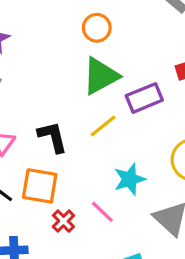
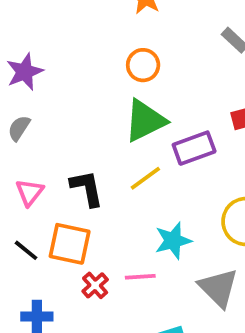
pink line: (102, 212) -> (140, 277), turned -50

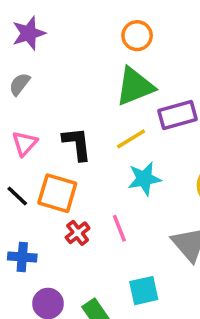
cyan star: (173, 241) -> (144, 179), moved
pink line: (140, 277) -> (119, 228), turned 68

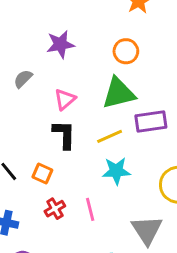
purple star: (29, 33) -> (60, 44), moved
pink triangle: (25, 143) -> (65, 99), moved
orange square: (57, 193) -> (42, 173), size x0.6

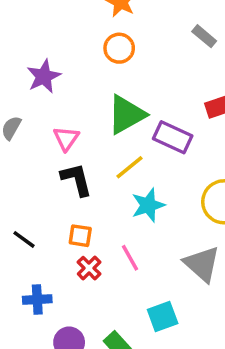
orange circle: (126, 51) -> (119, 48), moved
purple rectangle: (151, 122) -> (173, 137), turned 48
orange square: (42, 173) -> (80, 236), moved

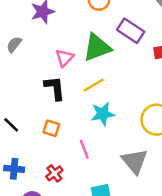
purple rectangle: (173, 137) -> (131, 31), moved
pink triangle: (66, 138) -> (64, 58), moved
red cross: (89, 268) -> (54, 173), moved

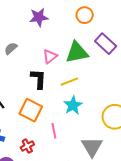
gray semicircle: (14, 45) -> (11, 48), moved
cyan star: (103, 114) -> (73, 105), turned -30
orange square: (51, 128) -> (31, 110), size x1.6

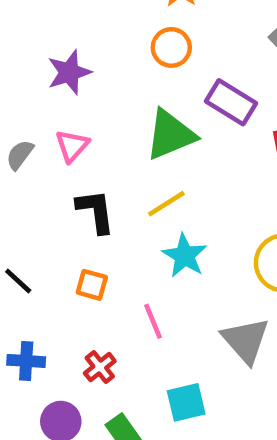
pink triangle: (50, 56) -> (72, 146), moved
orange square: (31, 110) -> (92, 285), size x0.6

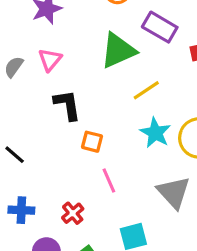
yellow line: (166, 204) -> (146, 90), moved
cyan star: (185, 256) -> (155, 133), moved
orange square: (92, 285) -> (92, 142), moved

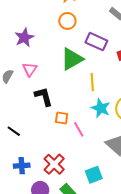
yellow line: (146, 90) -> (92, 82), turned -54
pink line: (109, 181) -> (79, 129), moved
red cross: (73, 213) -> (54, 164), size x1.5

